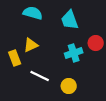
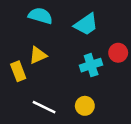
cyan trapezoid: (70, 20) -> (86, 24), turned -105
white line: (40, 76) -> (44, 107), moved

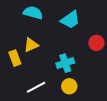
cyan cross: (91, 65) -> (65, 63), moved
white line: (44, 107) -> (36, 87), turned -54

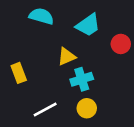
red circle: (96, 43) -> (121, 44), moved
yellow triangle: (31, 45) -> (67, 57), moved

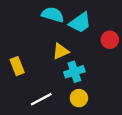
cyan semicircle: (41, 16) -> (53, 15), moved

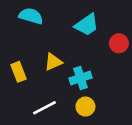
cyan semicircle: (53, 15) -> (31, 16), moved
yellow triangle: (61, 51) -> (53, 62), moved

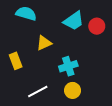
red circle: (119, 43) -> (97, 26), moved
yellow triangle: (53, 62) -> (44, 43), moved

